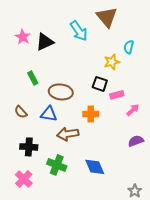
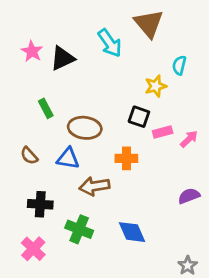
pink arrow: (133, 110) -> (189, 139), moved

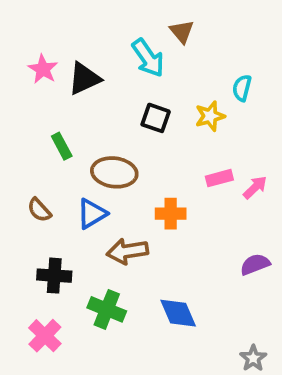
brown triangle: (149, 24) -> (182, 32), moved, size x0.6
black square: (139, 117) -> (156, 118), moved
blue triangle: (68, 158) -> (92, 214), turned -40

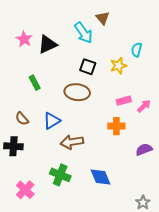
brown ellipse: (114, 172) -> (77, 92), moved
orange cross: (171, 214) -> (116, 126), moved
black cross: (54, 276) -> (13, 146), moved

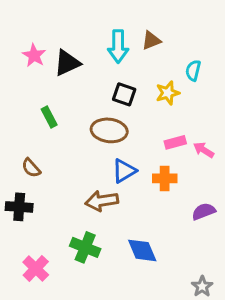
brown triangle: (103, 18) -> (151, 40), moved, turned 48
cyan arrow: (83, 33) -> (118, 46), turned 35
pink arrow: (144, 106) -> (204, 150), turned -104
blue triangle: (52, 121) -> (124, 171), moved

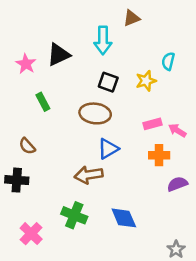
brown triangle: (151, 40) -> (132, 18), moved
pink star: (34, 55) -> (26, 64), moved
orange cross: (165, 178) -> (159, 155), moved

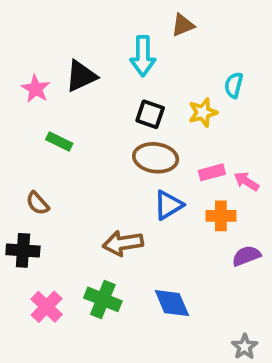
green rectangle: (43, 102) -> (59, 141), turned -36
brown ellipse: (95, 113) -> (156, 158), moved
blue triangle: (108, 149) -> (168, 205), moved
pink cross: (31, 234) -> (47, 307), moved

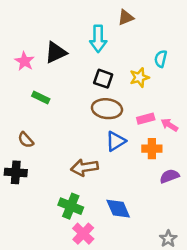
pink cross: (47, 307) -> (83, 234), moved

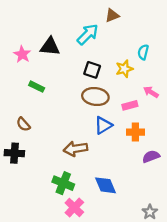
cyan arrow: (98, 39) -> (88, 34), turned -135
black triangle: (56, 52) -> (50, 47), turned 30
pink arrow: (169, 125) -> (151, 92), moved

